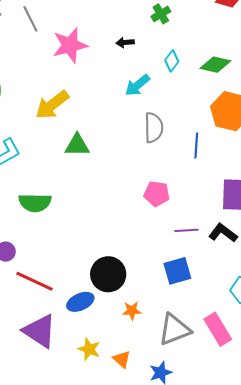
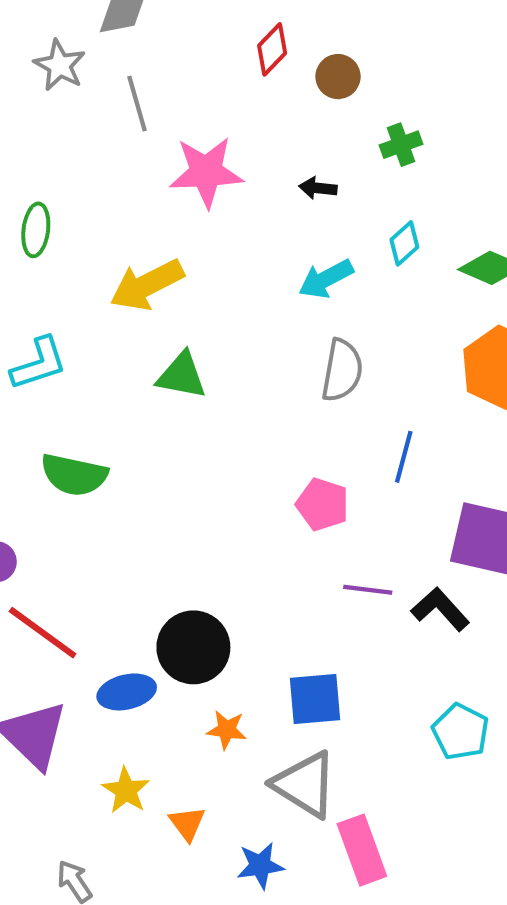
blue line: (196, 146) -> (404, 457), moved
blue square: (177, 271) -> (315, 699), moved
pink rectangle: (218, 329) -> (362, 850), moved
gray triangle: (174, 330) -> (305, 784), turned 42

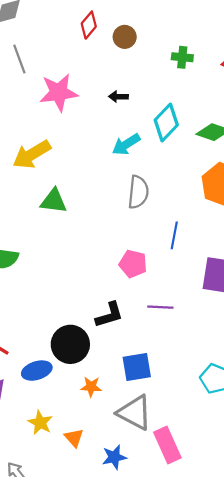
green cross: (401, 145) -> (182, 57), moved, turned 30
cyan diamond: (404, 243) -> (166, 123), size x1.6
black L-shape: (440, 609) -> (109, 315), moved, turned 120

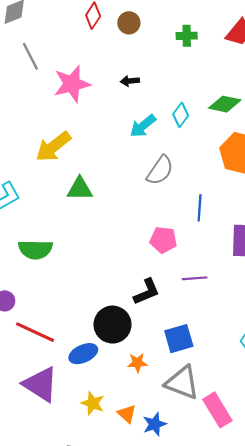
cyan diamond: (166, 123) -> (181, 115), moved, size x0.7
gray semicircle: (138, 192) -> (160, 170), turned 36
blue star: (114, 457) -> (155, 424), moved

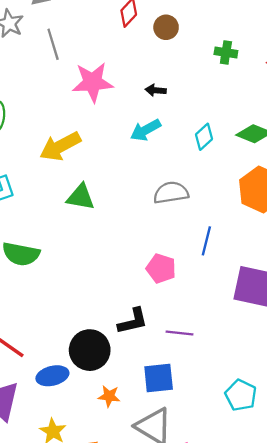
cyan arrow: (143, 126) -> (145, 130), moved
gray semicircle: (160, 170) -> (171, 193), turned -144
purple line: (195, 278) -> (180, 333), moved

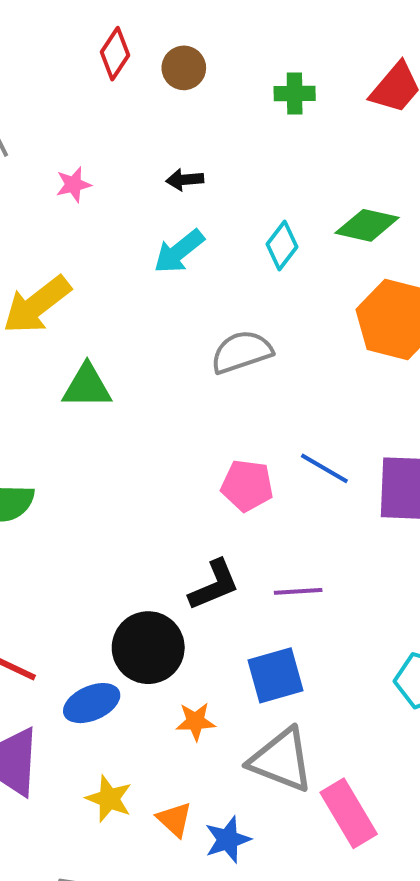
pink star: (93, 82) -> (73, 185), size x0.5
blue line: (206, 241) -> (324, 468), moved, turned -64

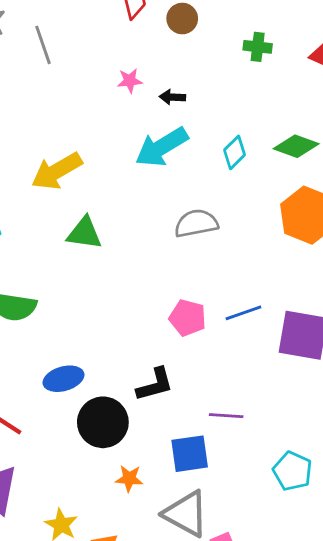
pink star: (73, 185) -> (130, 81), moved
cyan arrow: (179, 251) -> (162, 147), size x1.4
blue line: (324, 468) -> (243, 313), turned -57
purple line: (298, 591) -> (226, 416), moved
blue ellipse: (92, 703) -> (63, 379), moved

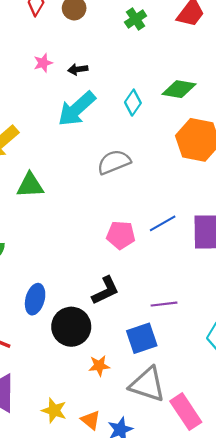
green cross: (258, 47) -> (136, 19), turned -30
blue ellipse: (63, 379) -> (35, 299), turned -48

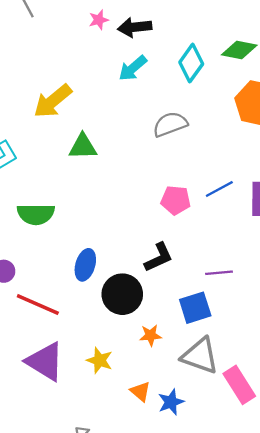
black arrow: (78, 69) -> (135, 27), size x1.6
cyan diamond: (133, 103) -> (191, 63), size x1.4
cyan arrow: (77, 109) -> (133, 68), size x0.7
yellow star: (54, 410) -> (100, 360), moved

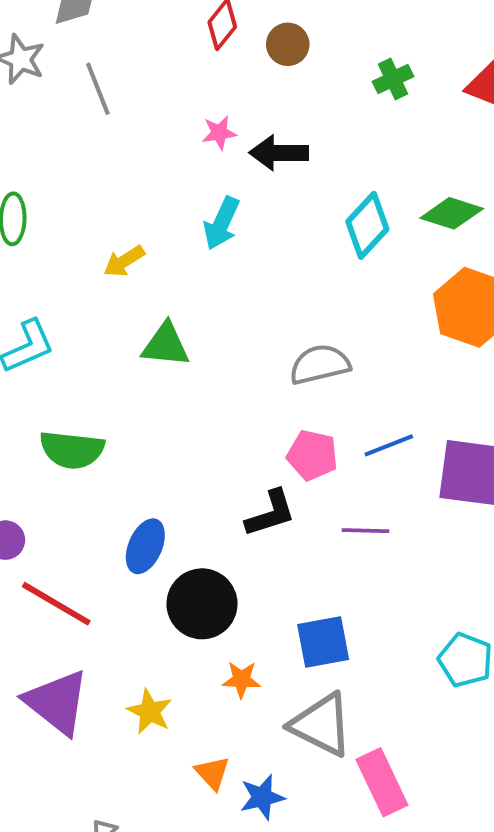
cyan arrow: (133, 68) -> (222, 223), moved, turned -32
yellow arrow: (53, 101) -> (124, 261), size x0.6
gray semicircle: (170, 124) -> (320, 364), moved
black L-shape: (159, 257) -> (271, 513), moved
purple line: (219, 273) -> (365, 531), moved

